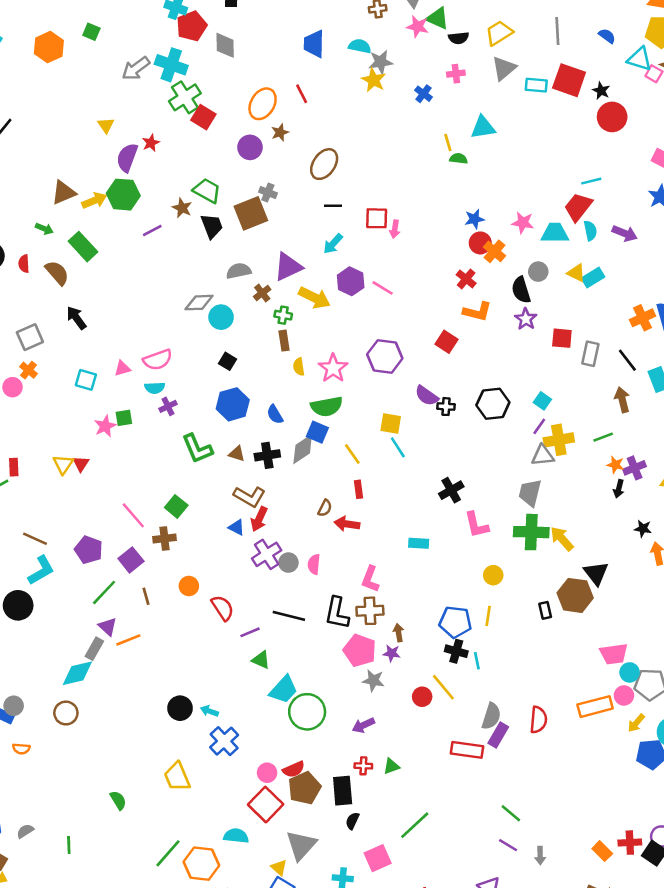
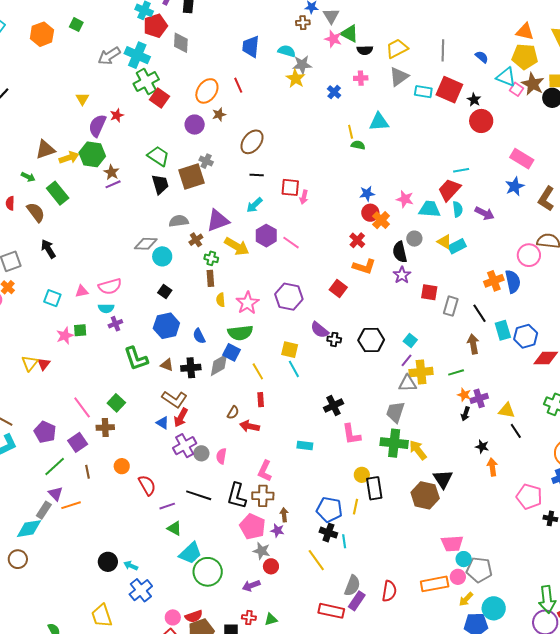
brown star: (182, 208) -> (112, 172), moved
black rectangle: (545, 610) -> (374, 488), moved, size x1.6
red circle: (422, 697) -> (271, 566), moved

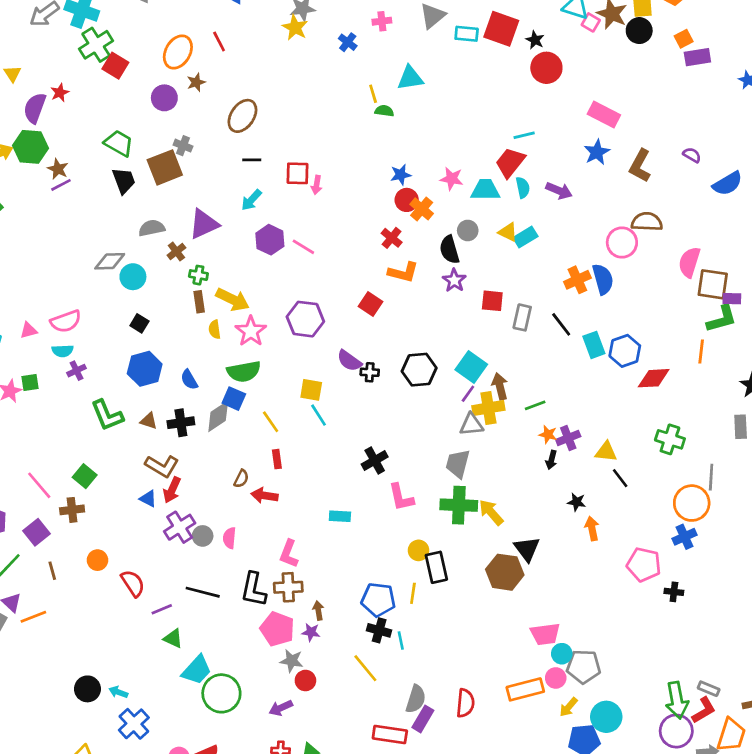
yellow arrow: (237, 246) -> (233, 300), moved
cyan square: (410, 341) -> (471, 367), size x1.6
brown arrow: (473, 344) -> (500, 386), moved

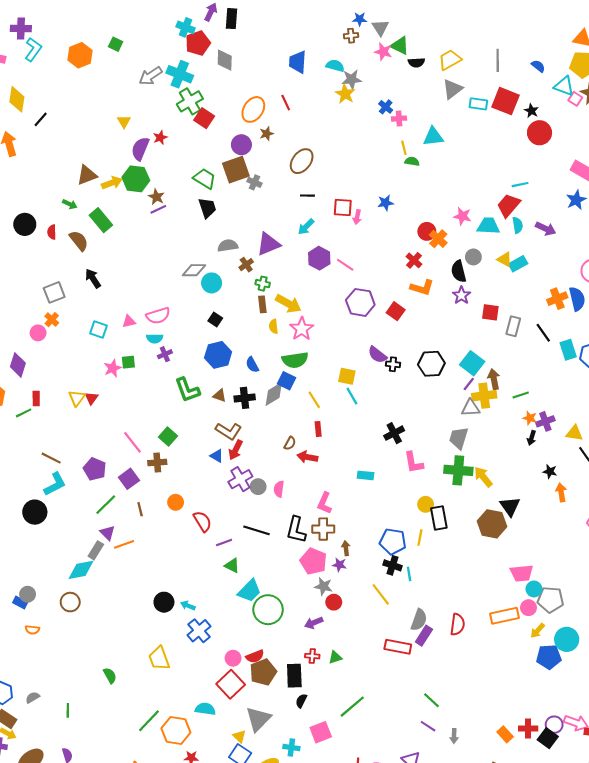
pink cross: (382, 21) -> (399, 119), moved
brown square: (165, 167) -> (236, 170), moved
blue star: (401, 175) -> (386, 203), moved
purple hexagon: (305, 319) -> (360, 302), moved

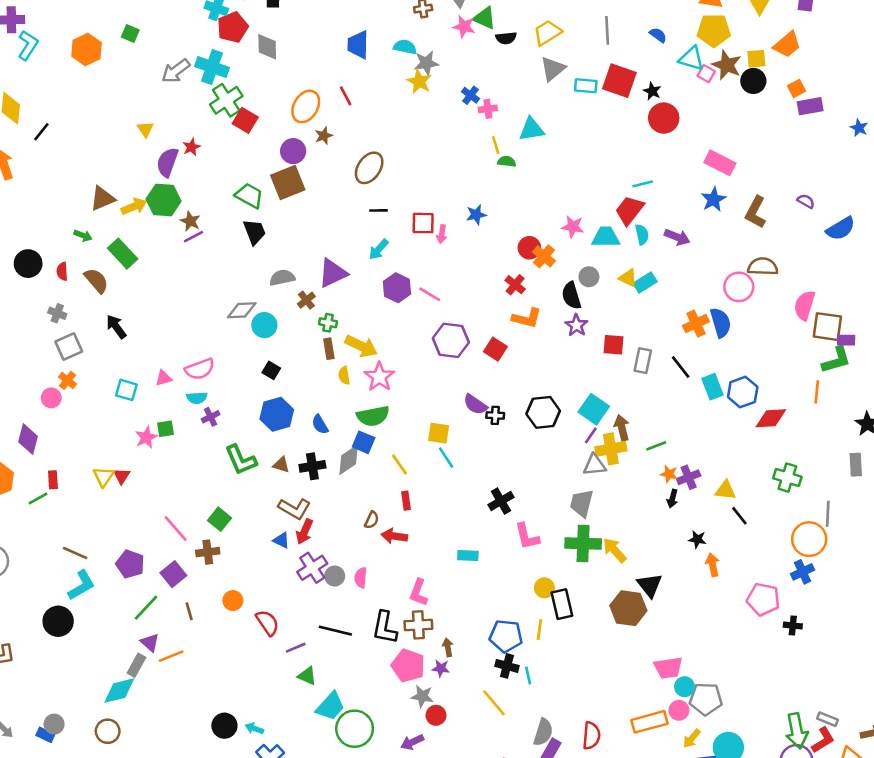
gray cross: (254, 182) -> (57, 313), moved

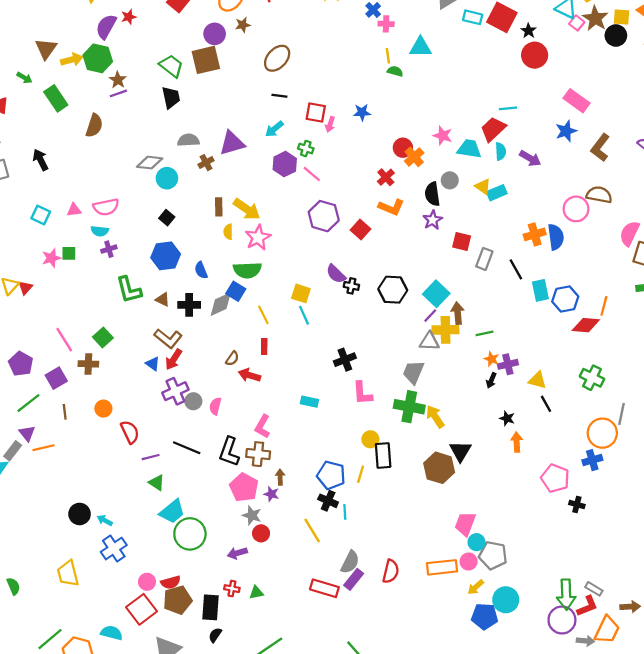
brown triangle: (102, 198) -> (46, 49), turned -40
brown semicircle: (96, 281) -> (94, 126), moved, turned 50
green cross: (328, 323) -> (306, 149), moved
orange line: (817, 392) -> (604, 306), moved
pink trapezoid: (668, 668) -> (465, 524), turned 110

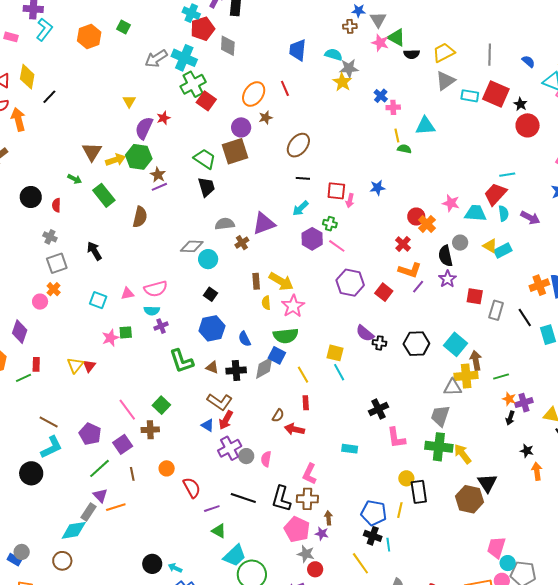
purple line: (430, 316) -> (418, 287), moved

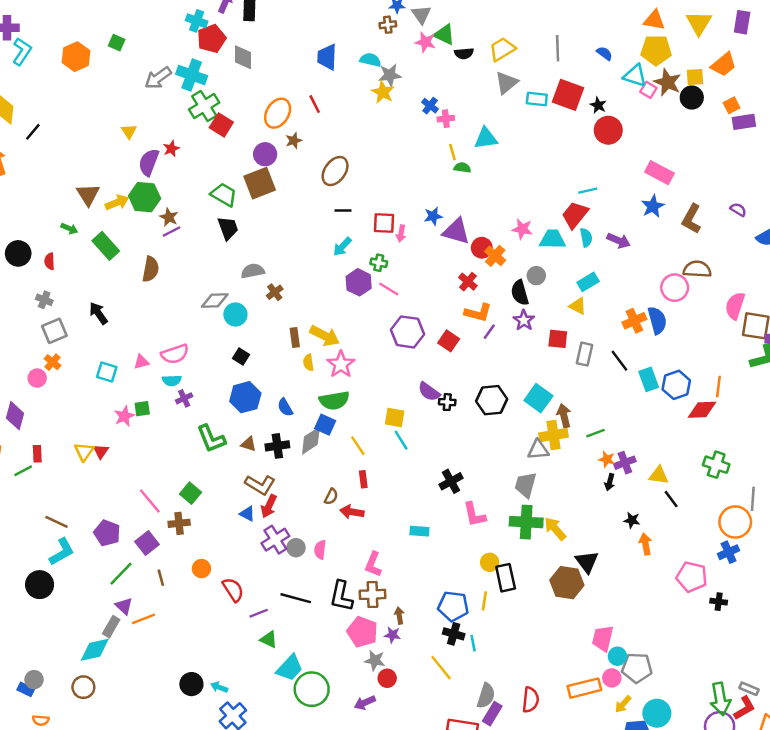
purple triangle: (264, 224) -> (456, 231), moved, turned 40
yellow triangle: (490, 246) -> (578, 306), moved

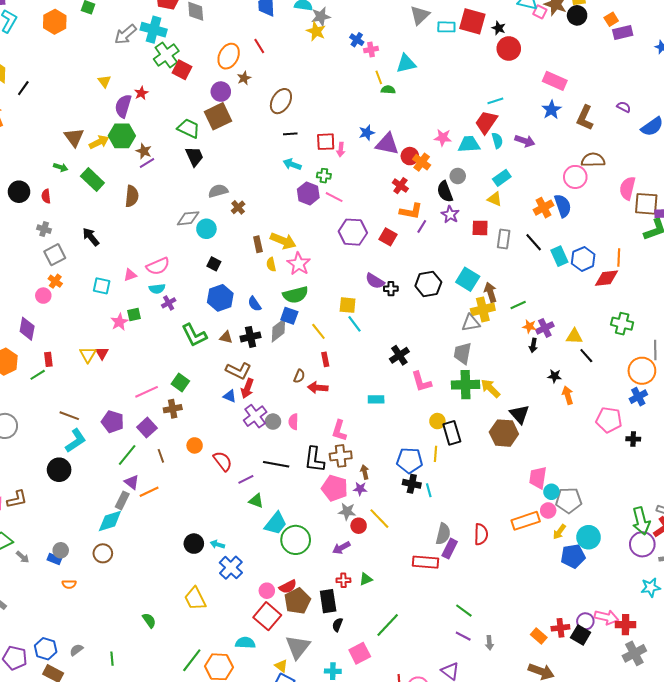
cyan arrow: (342, 247) -> (292, 164), turned 72
pink line: (150, 501) -> (147, 392), turned -70
yellow line: (441, 668) -> (379, 519), moved

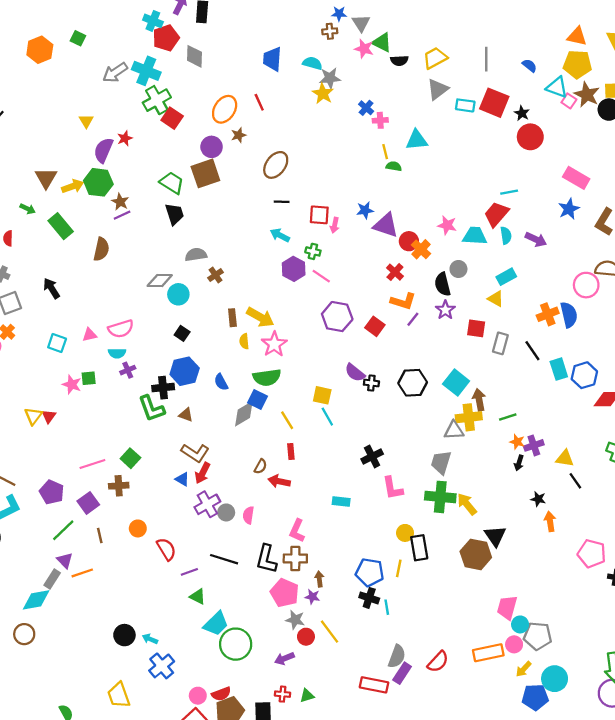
pink star: (119, 322) -> (72, 385), turned -30
black cross: (251, 337) -> (163, 388), moved
red semicircle: (481, 534) -> (438, 662), turned 35

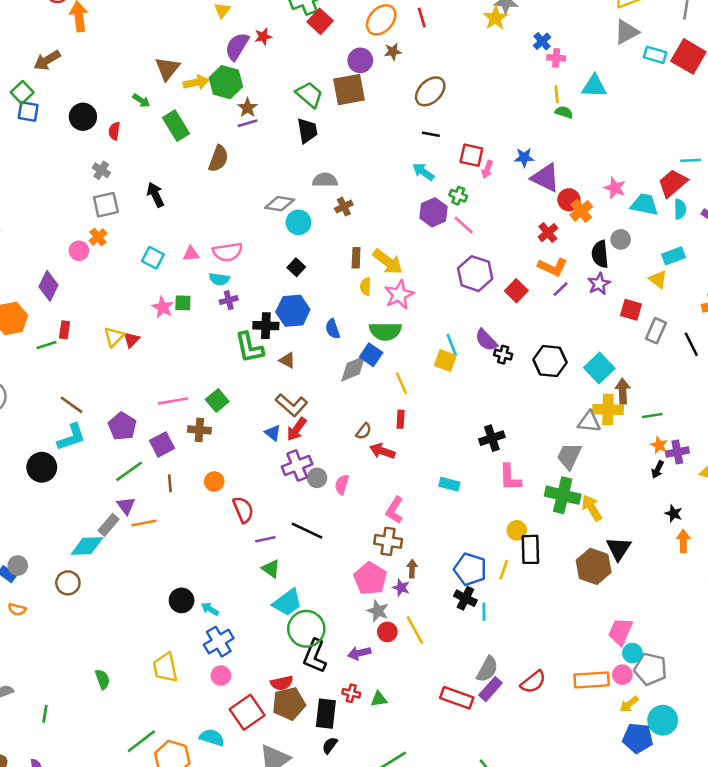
cyan line: (327, 417) -> (452, 345), moved
black L-shape: (266, 559) -> (315, 656), moved
pink circle: (198, 696) -> (221, 676), moved

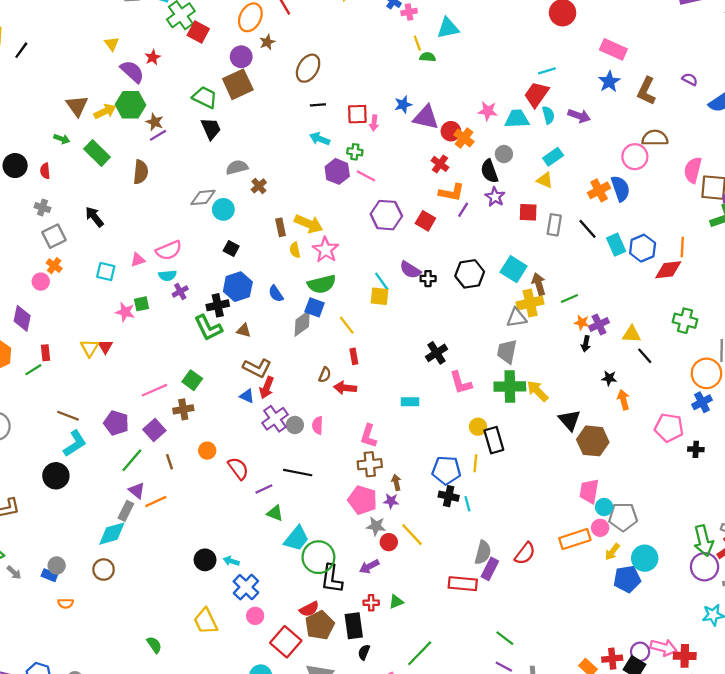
purple semicircle: (237, 46) -> (132, 72), turned 115
brown hexagon: (594, 566) -> (593, 441), moved

